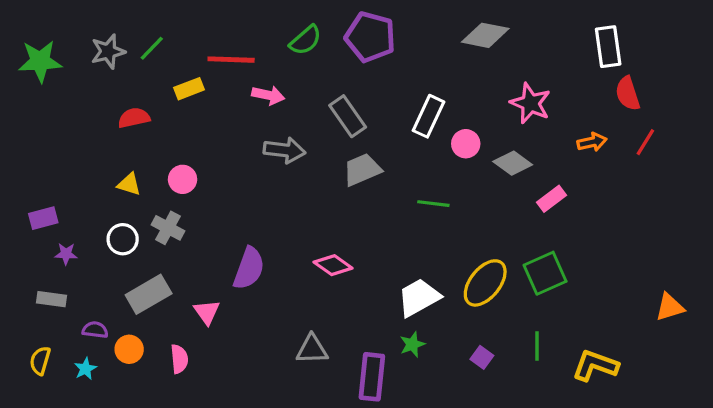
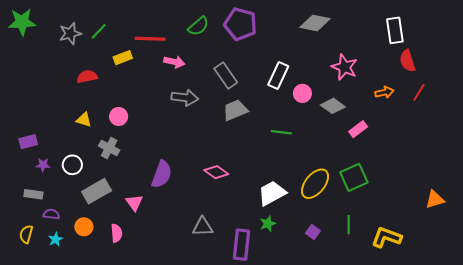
green star: (40, 61) -> (22, 22), moved
white circle: (123, 239) -> (72, 165), moved
purple semicircle: (95, 330) -> (51, 214), moved

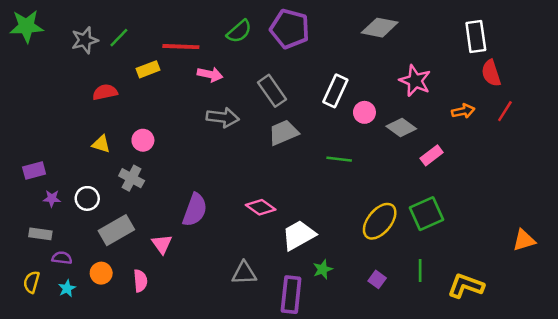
white trapezoid: (272, 193) -> (299, 235), moved

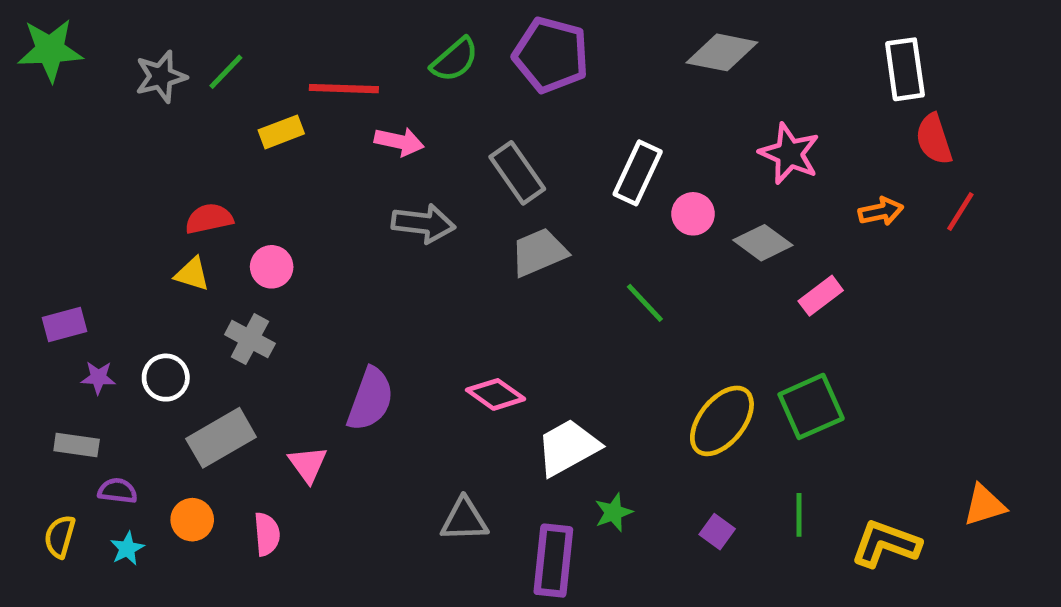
red semicircle: (105, 92) -> (209, 219), moved
green line: (339, 159) -> (645, 303), turned 40
orange triangle: (524, 240) -> (984, 505), moved

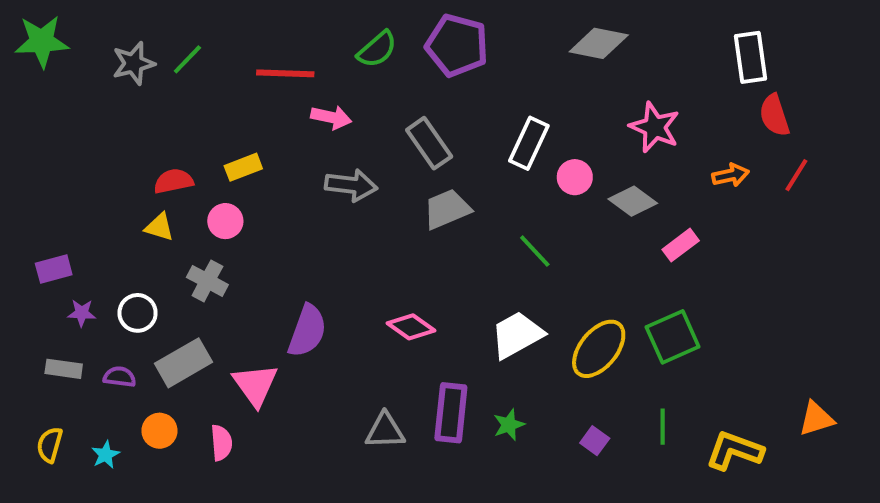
yellow rectangle: (281, 132) -> (243, 167), moved
white trapezoid: (568, 447) -> (517, 335), moved
pink triangle: (308, 464) -> (255, 385), size x1.4
purple semicircle: (118, 491) -> (120, 377), moved
purple rectangle: (553, 561) -> (451, 413), moved

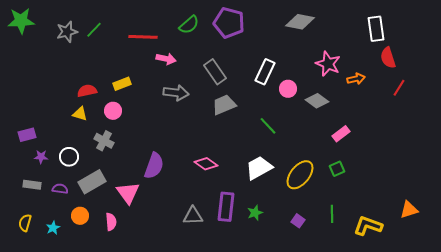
orange arrow: (730, 175) -> (356, 79), moved
pink rectangle: (681, 245) -> (341, 134), moved
green square: (673, 337) -> (337, 169), size x0.6

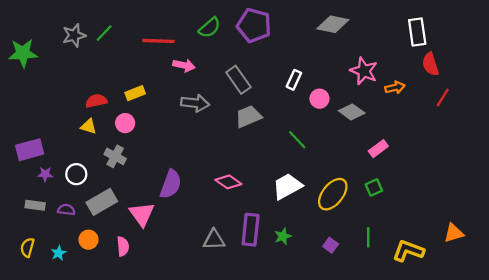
green star: (21, 21) -> (23, 53), moved
white rectangle: (265, 72) -> (294, 80), size x0.7
purple rectangle: (27, 135) -> (30, 150), size x1.4

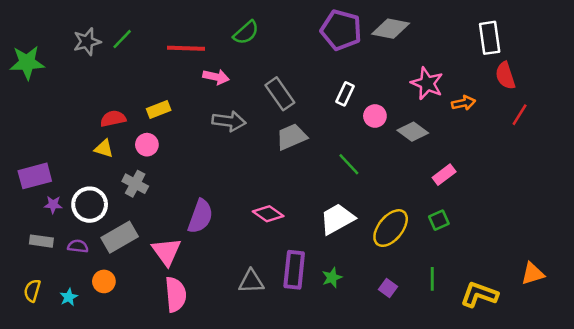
purple pentagon: (254, 25) -> (341, 30), moved
white circle: (76, 174) -> (90, 205), size x1.4
pink semicircle: (123, 246) -> (176, 294), moved, size x1.5

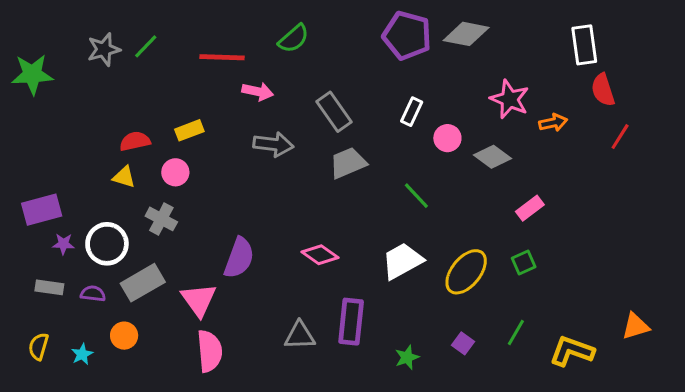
green star: (332, 278) -> (407, 357), moved
green line: (432, 279) -> (516, 332), turned 30

